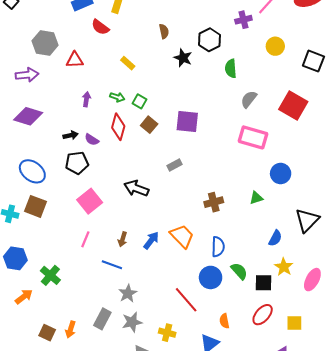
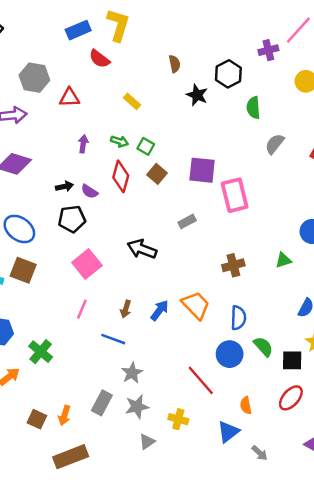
pink rectangle: (253, 137) -> (235, 195), moved, turned 60

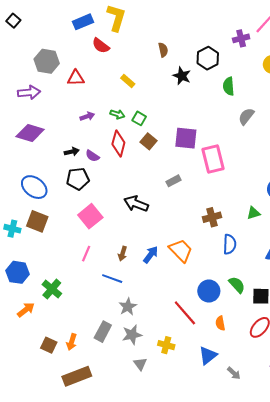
purple arrow: (83, 144) -> (87, 116), turned 64
blue semicircle: (238, 318) -> (230, 244), moved
orange semicircle: (246, 405) -> (220, 323), moved
gray triangle: (147, 442) -> (140, 364), turned -32

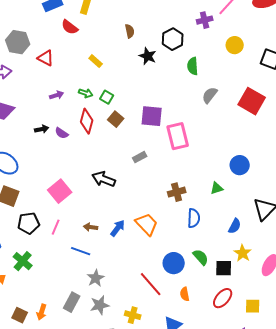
red triangle: (76, 78) -> (46, 58), turned 30
black pentagon: (78, 179) -> (29, 223), moved
brown arrow: (123, 254) -> (91, 227), turned 80

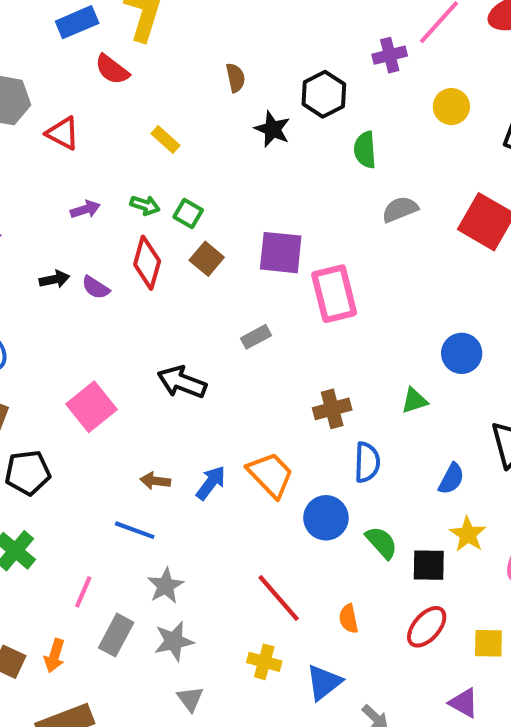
gray semicircle: (210, 95) -> (400, 209), turned 30
pink line: (56, 227) -> (83, 592), moved
blue circle: (174, 263) -> (326, 518), moved
yellow cross: (133, 315) -> (264, 662), moved

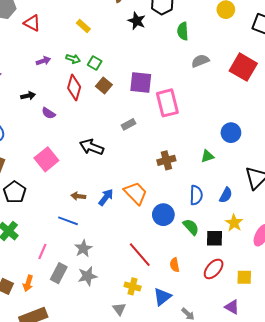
purple semicircle: (96, 288) -> (49, 113), moved
blue semicircle: (367, 462) -> (196, 195), moved
black pentagon: (28, 473) -> (15, 192), turned -30
gray triangle: (190, 699) -> (119, 309), moved

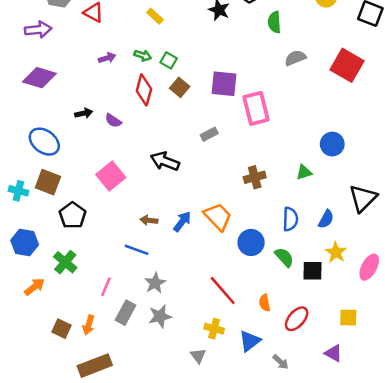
black arrow: (28, 96) -> (84, 113), moved
red ellipse: (214, 269) -> (297, 319), moved

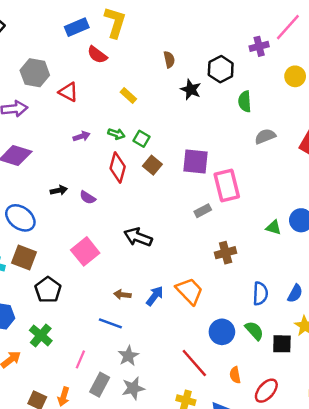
gray rectangle: (209, 134) -> (203, 211), moved
green triangle: (304, 172) -> (274, 227), moved, turned 35
blue circle: (251, 242) -> (222, 332), moved

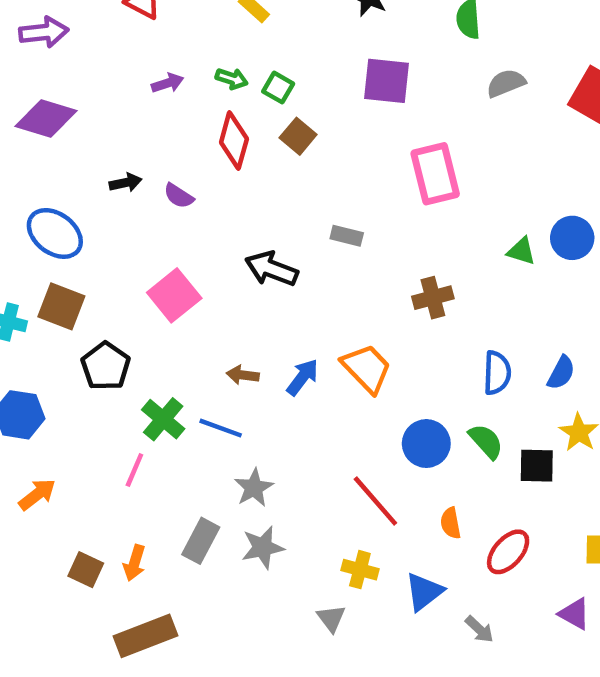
purple square: (196, 161) -> (386, 81), moved
gray rectangle: (203, 211) -> (347, 236), moved, turned 42
green cross: (41, 335) -> (163, 419), moved
pink line: (80, 359) -> (134, 470), moved

